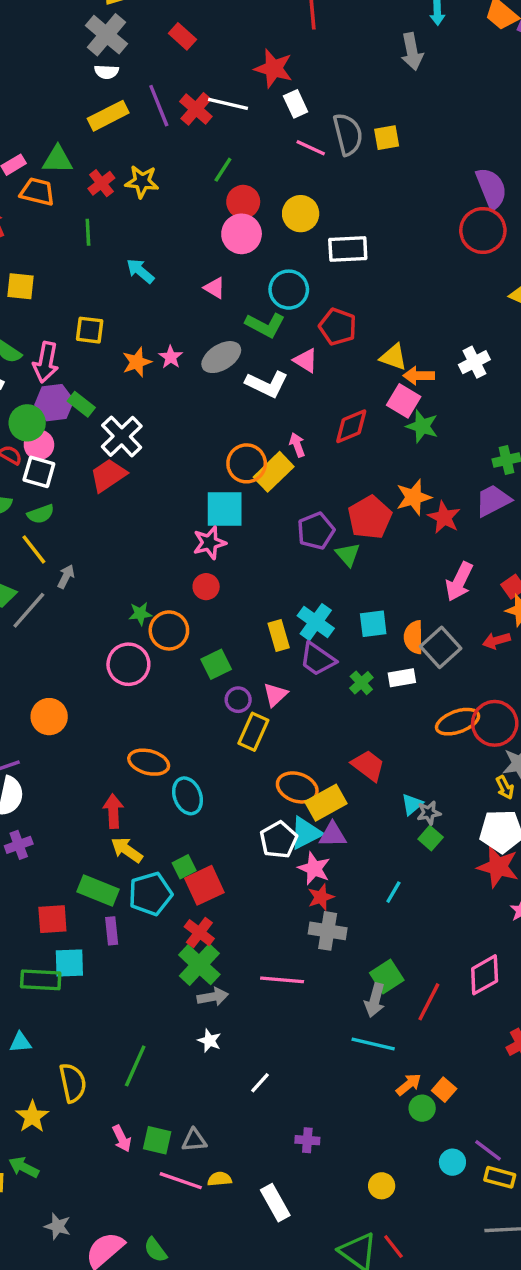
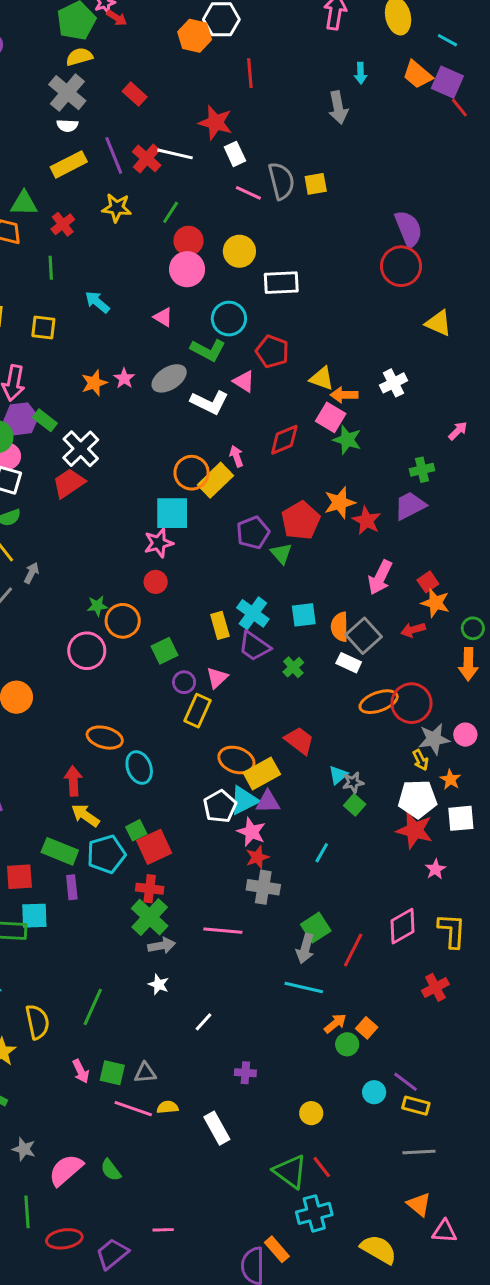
yellow star: (142, 182) -> (117, 208), moved
yellow square: (90, 330) -> (43, 328), moved
white rectangle: (402, 678) -> (349, 663), moved, turned 35
red cross: (199, 933) -> (150, 889), turned -30

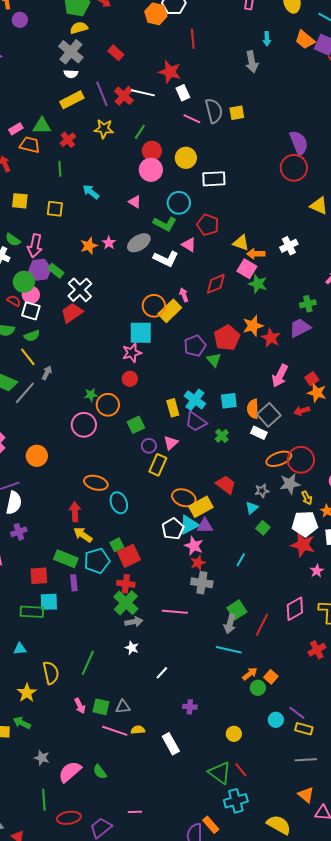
gray star: (434, 739) -> (290, 484), moved
gray star: (353, 782) -> (262, 491), moved

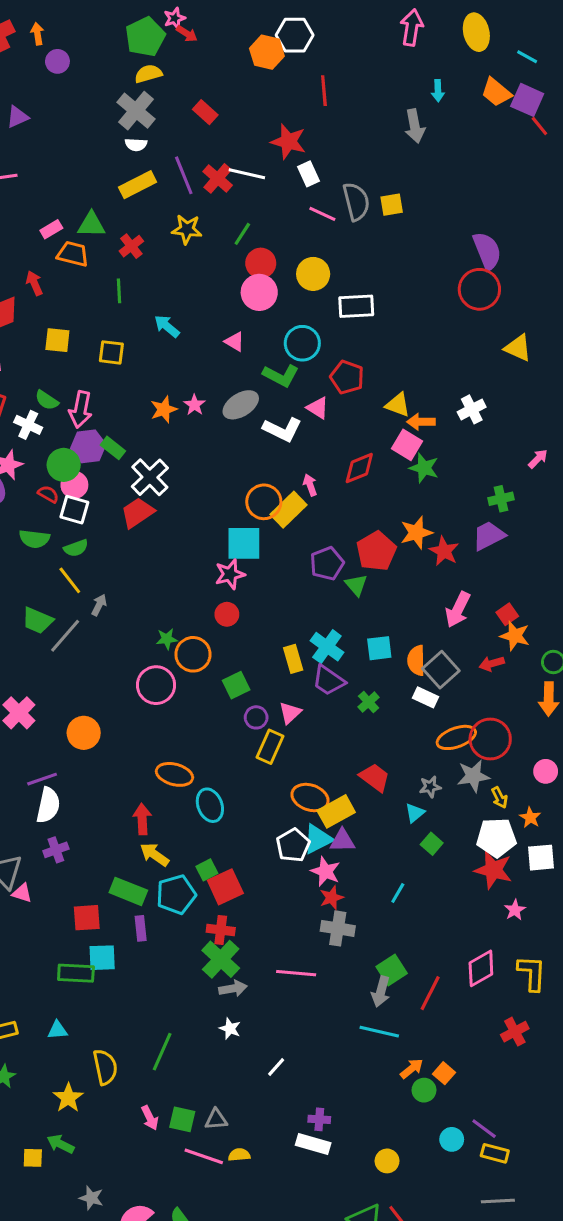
white rectangle: (171, 744) -> (313, 1144), moved, turned -45

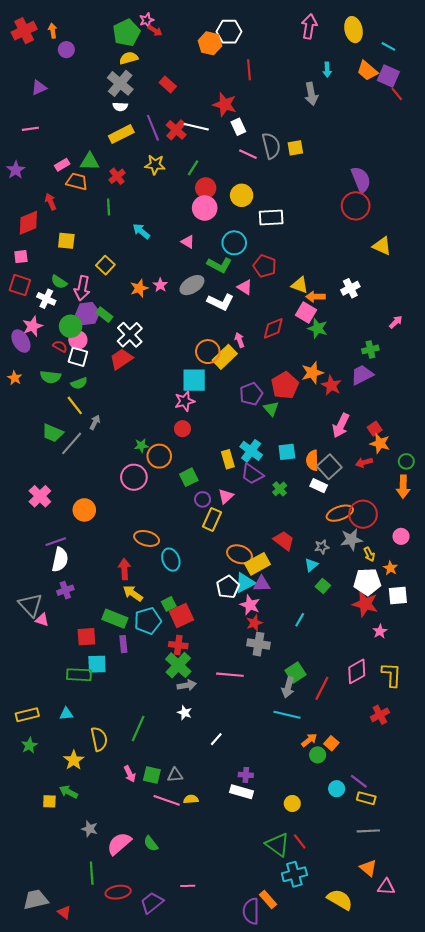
yellow square: (111, 352) -> (105, 265), moved, turned 36

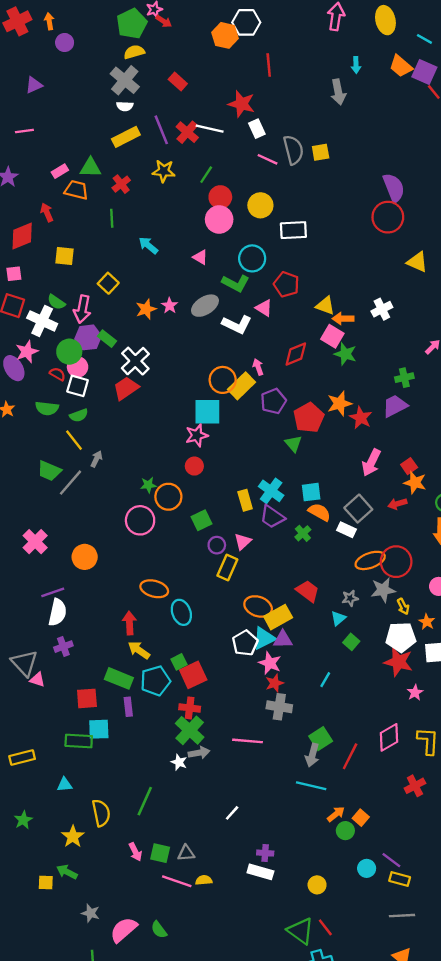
white cross: (46, 299) -> (42, 321), size x1.4
purple pentagon: (251, 394) -> (273, 401), moved
orange semicircle: (312, 460) -> (319, 512), moved, turned 120
white star: (185, 713) -> (179, 762), moved
yellow rectangle: (27, 715) -> (22, 757), moved

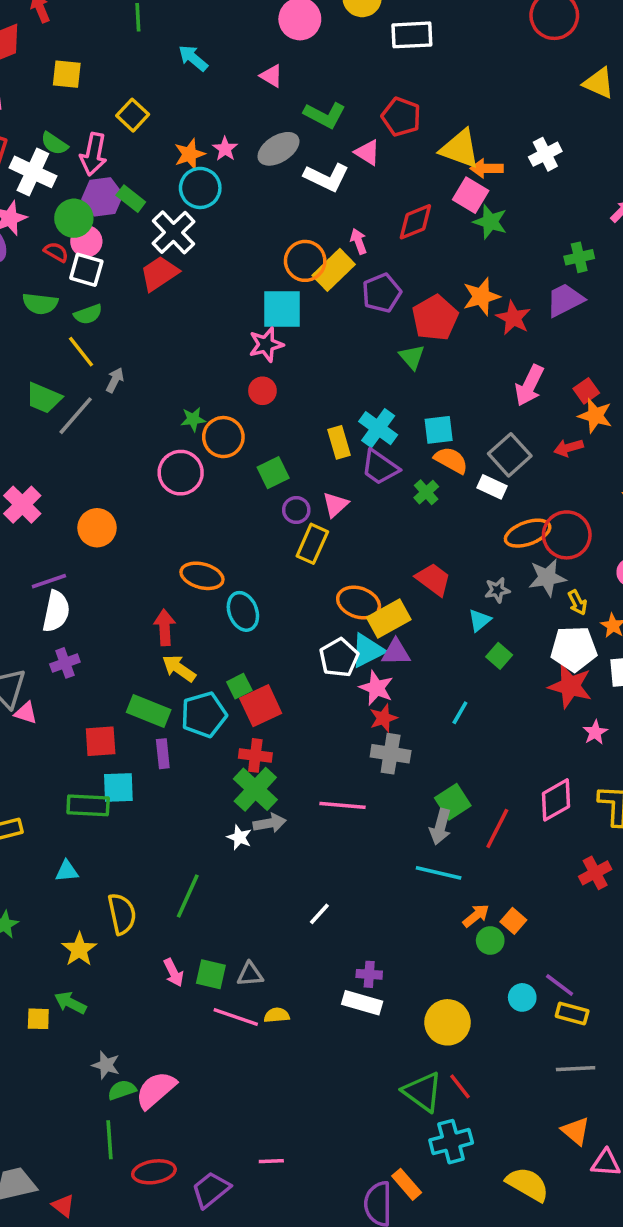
cyan circle: (252, 258) -> (200, 188), moved
yellow triangle: (325, 306) -> (460, 149), size x1.4
yellow circle: (317, 885) -> (447, 1022), size x1.6
green semicircle: (159, 930) -> (122, 1090), moved, turned 108

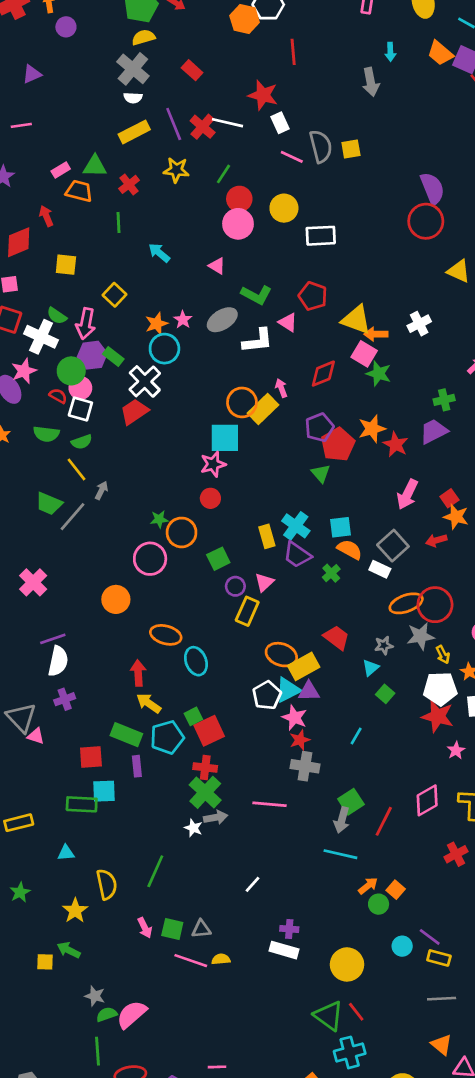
white L-shape: (327, 177) -> (258, 341), turned -32
purple pentagon: (382, 293) -> (319, 427), moved
orange circle: (97, 528) -> (116, 599), moved

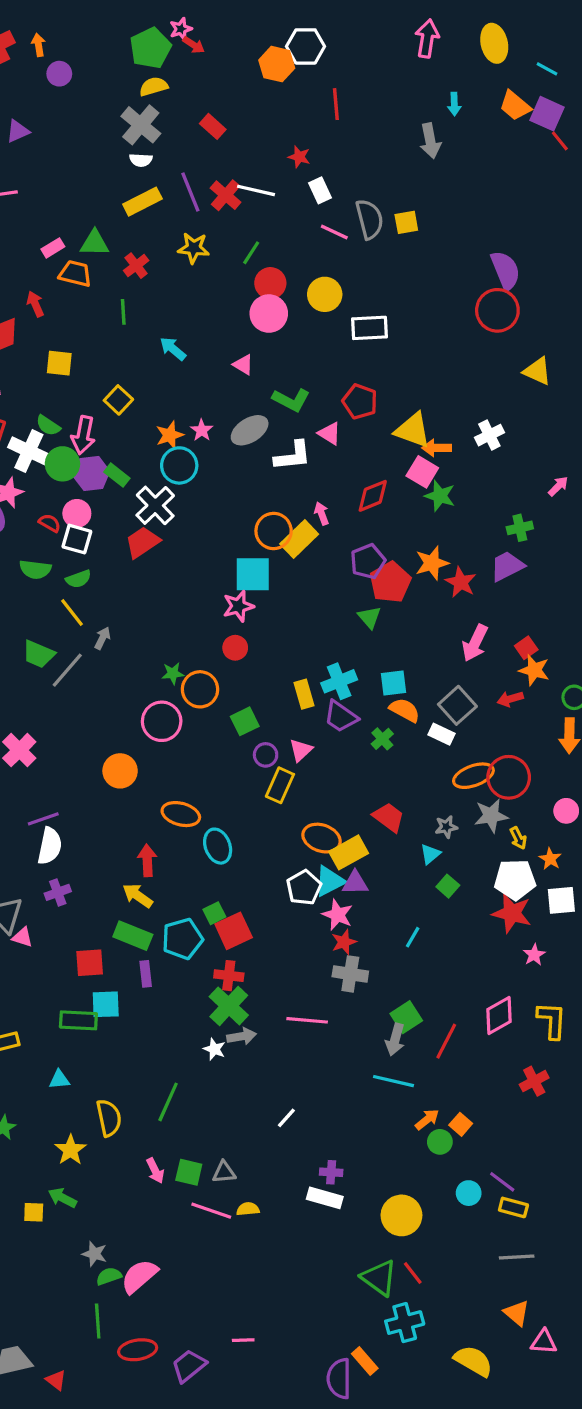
red star: (263, 95) -> (299, 157), size x0.6
green circle: (71, 371) -> (62, 464), moved
cyan cross: (296, 526) -> (339, 681), turned 32
yellow arrow: (149, 703) -> (138, 896), moved

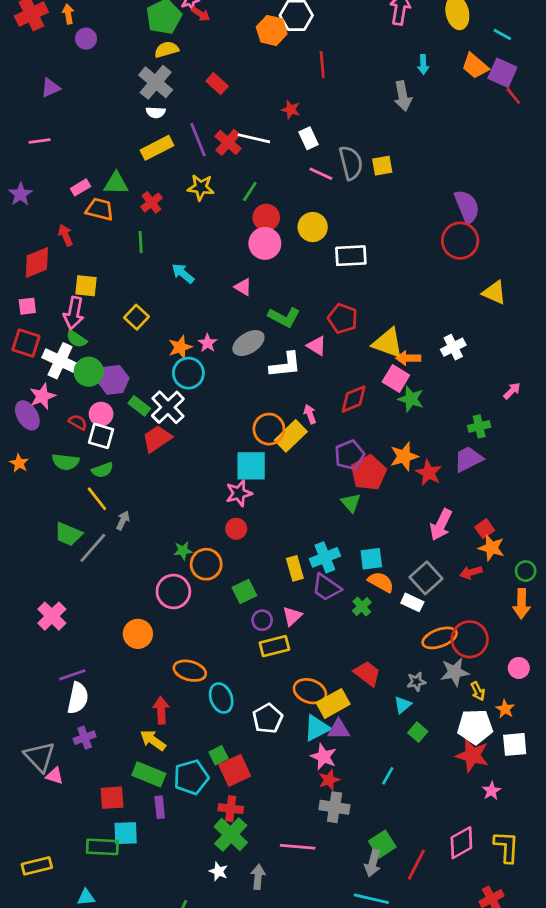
pink arrow: (83, 435) -> (74, 313), moved
green rectangle: (117, 475) -> (139, 406), moved
yellow rectangle: (280, 785) -> (274, 646), turned 52
white pentagon: (304, 888) -> (268, 718), moved
gray arrow: (242, 1036) -> (258, 877), moved, turned -75

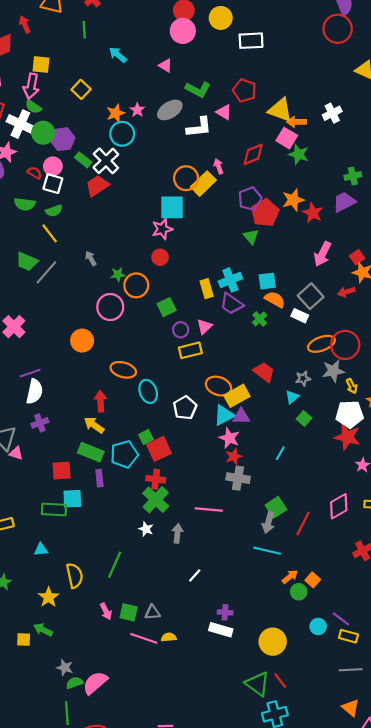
gray arrow: (123, 521) -> (91, 258), moved, turned -56

